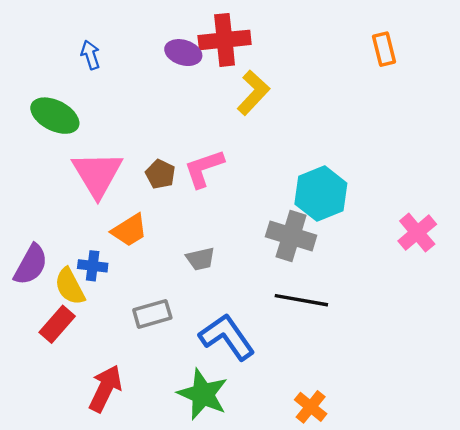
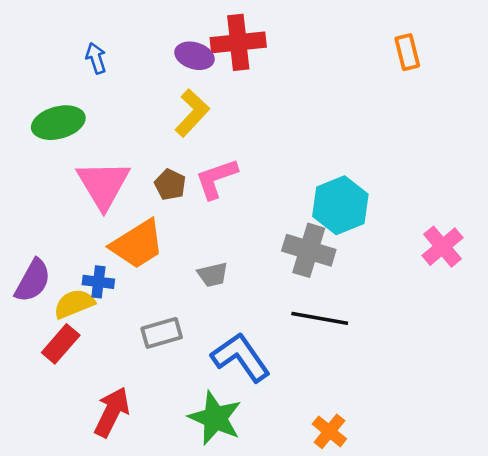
yellow L-shape: (253, 93) -> (192, 113), moved
green ellipse: (55, 116) -> (58, 123), turned -42
orange trapezoid: (129, 230) -> (137, 244), size x1.4
yellow semicircle: (70, 286) -> (74, 304), turned 96

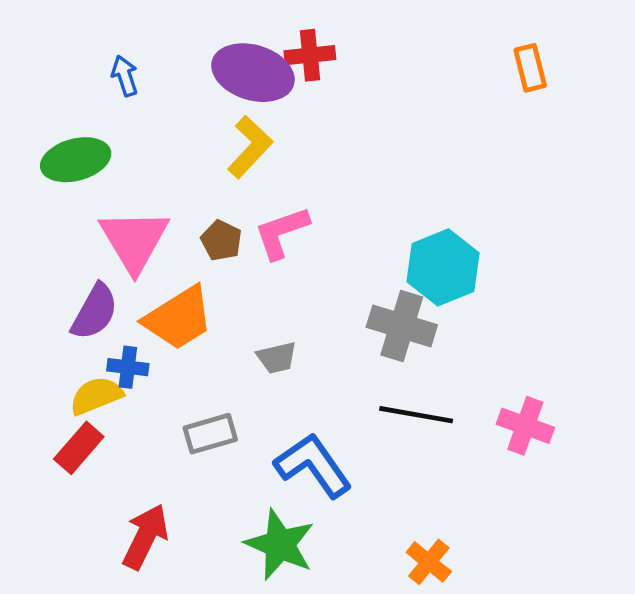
red cross: (238, 42) -> (310, 55), size x0.7
purple ellipse: (194, 56) -> (253, 73), size x1.6
pink cross: (442, 247) -> (525, 426), moved, turned -30
purple semicircle: (33, 281) -> (95, 312), moved

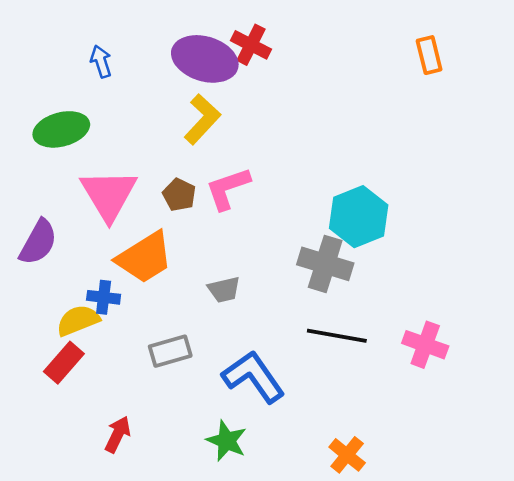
red cross: (310, 55) -> (251, 45), turned 33
purple semicircle: (95, 312) -> (38, 242), moved
red arrow: (145, 537) -> (118, 434), size x0.7
green star: (280, 545) -> (227, 441), size x0.7

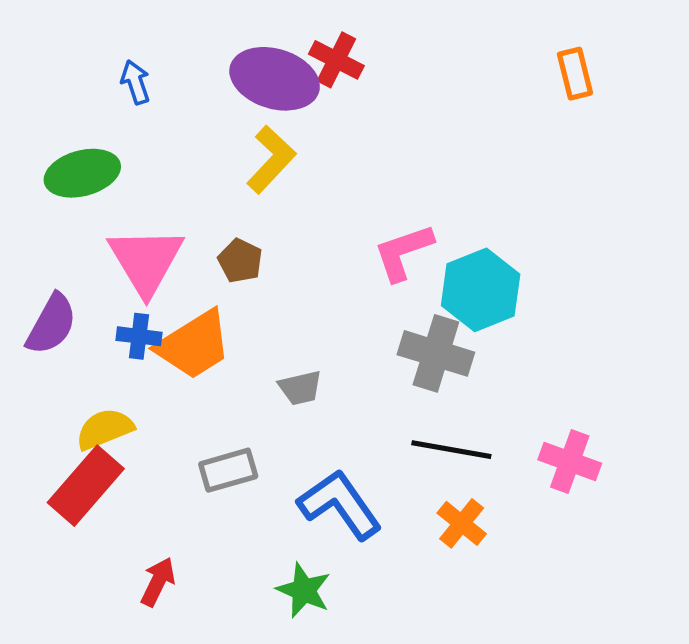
pink L-shape: (228, 188) -> (403, 252), moved
blue cross: (104, 297) -> (139, 336), moved
red rectangle: (64, 363) -> (86, 486), size x1.4
orange cross: (347, 455) -> (462, 523), moved

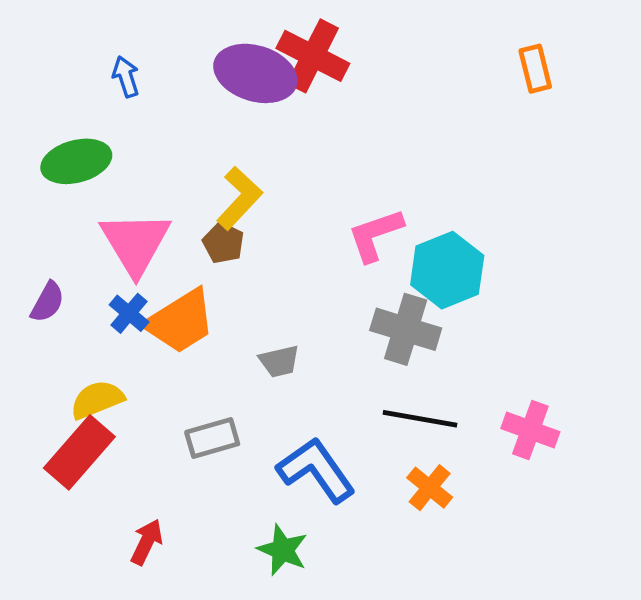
red cross: (336, 60) -> (313, 56), size x1.4
yellow L-shape: (271, 159) -> (239, 198), moved
purple semicircle: (51, 324) -> (47, 302), size x0.7
blue cross: (139, 336) -> (129, 313), turned 33

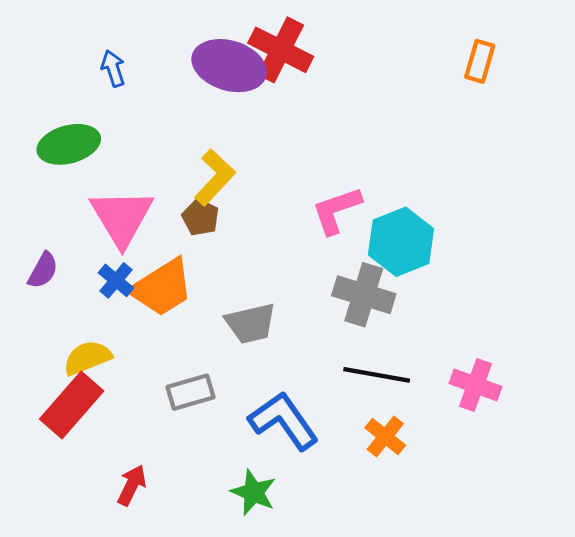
orange rectangle: (535, 69) -> (480, 61), turned 30
gray trapezoid: (279, 361) -> (251, 323), size x1.4

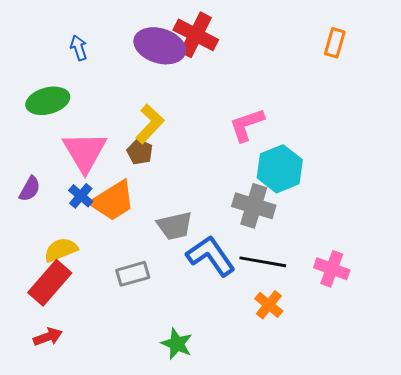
pink L-shape: (337, 210) -> (247, 125), moved
blue L-shape: (284, 421) -> (211, 256), moved
red arrow: (132, 485) -> (48, 337), moved, turned 44

